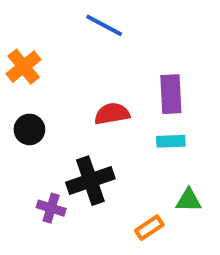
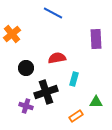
purple rectangle: (171, 94) -> (96, 39), moved
black circle: (29, 129) -> (26, 68), moved
cyan rectangle: (171, 141) -> (74, 79), moved, turned -72

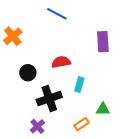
purple cross: (26, 106) -> (37, 126), moved, turned 32

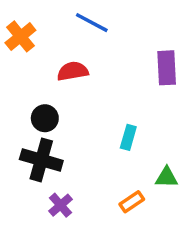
orange cross: (13, 36) -> (20, 36), moved
red semicircle: (61, 62) -> (73, 71), moved
black cross: (49, 98) -> (41, 160), moved, turned 35

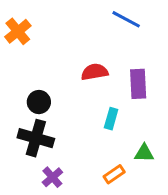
blue line: (92, 23) -> (126, 19), moved
purple rectangle: (167, 68) -> (138, 84), moved
red semicircle: (73, 71) -> (95, 72), moved

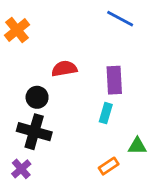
red semicircle: (95, 72) -> (64, 69), moved
purple rectangle: (138, 84) -> (114, 80), moved
purple cross: (52, 177) -> (21, 169), moved

